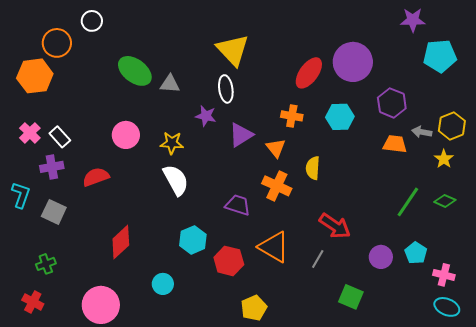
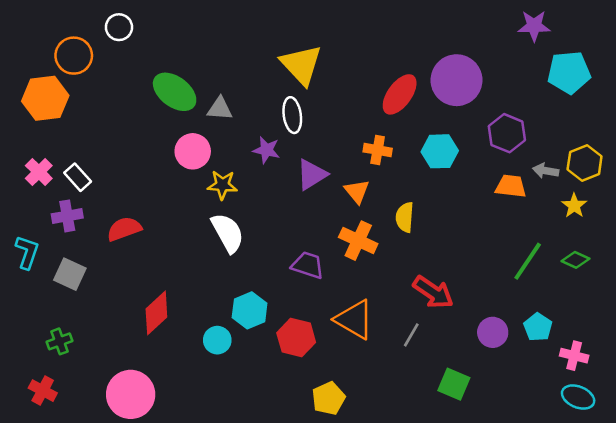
pink circle: (126, 135) -> (193, 151), moved
cyan circle: (163, 284) -> (217, 340), moved

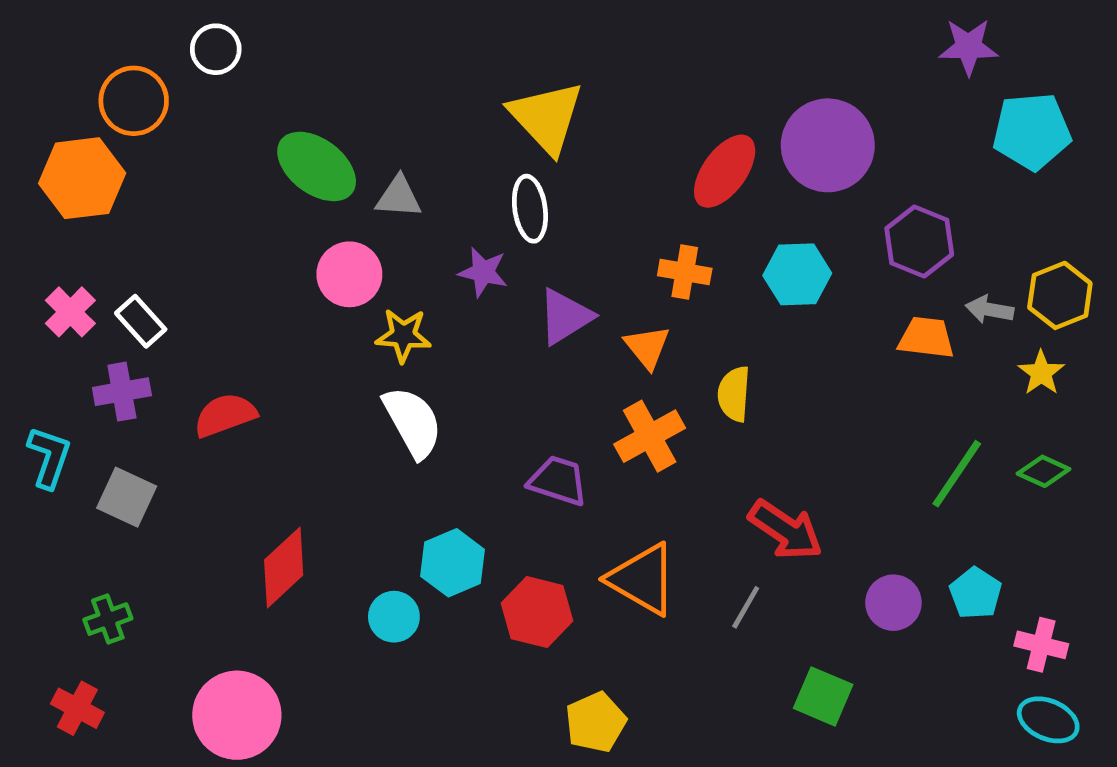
orange cross: (358, 241) -> (650, 436), turned 36

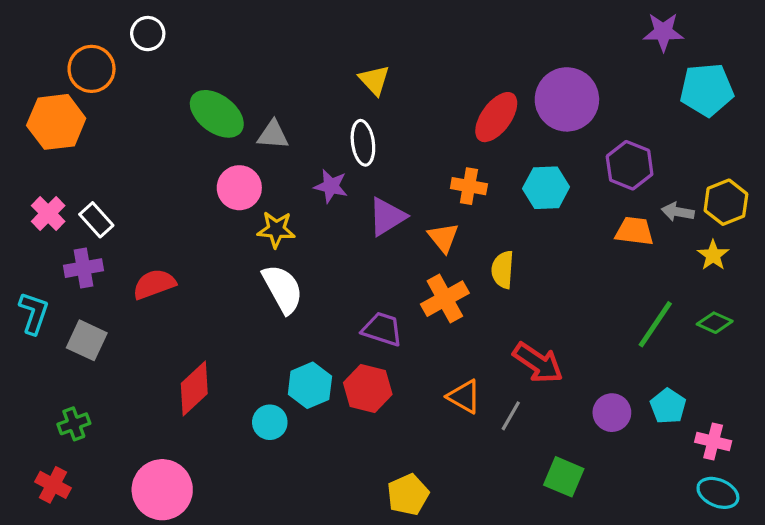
yellow triangle: (546, 117) -> (374, 80), size x0.6
orange triangle: (643, 579) -> (464, 397), moved, size x0.7
red hexagon: (537, 612) -> (368, 388), moved

